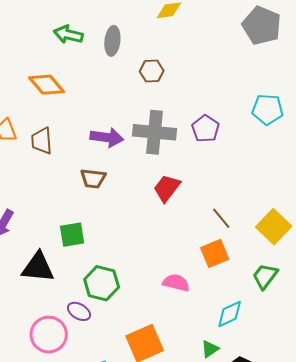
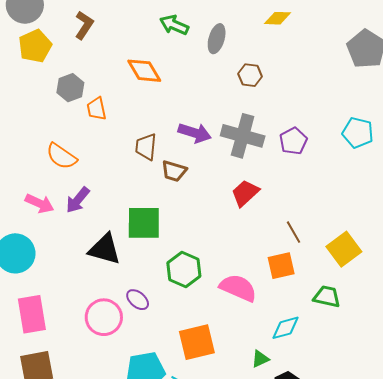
brown trapezoid: (42, 141) -> (146, 147), moved
green square: (72, 235) -> (144, 223), size x1.4
green trapezoid: (265, 276) -> (327, 297), turned 56
green hexagon: (102, 283) -> (184, 270), moved
pink semicircle: (176, 283) -> (238, 288), size x1.4

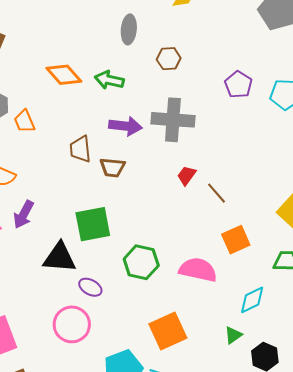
green arrow: (174, 25) -> (109, 80), moved
purple pentagon: (293, 141) -> (238, 84), moved
red trapezoid: (245, 193) -> (187, 175), size x0.7
brown line: (294, 232) -> (217, 193), moved
purple ellipse: (138, 300) -> (90, 287), moved

